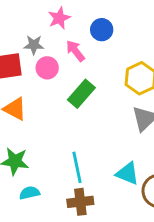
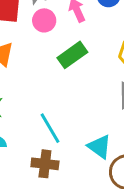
cyan line: (77, 167) -> (50, 128), turned -32

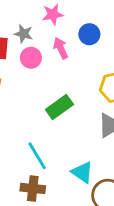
green rectangle: (72, 55) -> (59, 107), moved

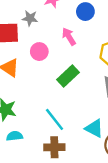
pink arrow: (61, 48) -> (69, 37), moved
pink circle: (31, 58) -> (39, 52), moved

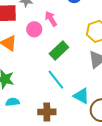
pink arrow: (69, 37) -> (51, 19), moved
cyan line: (55, 119) -> (56, 80), moved

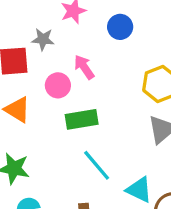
green rectangle: (59, 51) -> (82, 119), moved, turned 36

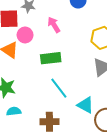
pink circle: (58, 85) -> (25, 35), moved

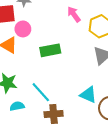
pink arrow: (54, 25) -> (74, 14), moved
cyan line: (59, 88) -> (41, 92), moved

